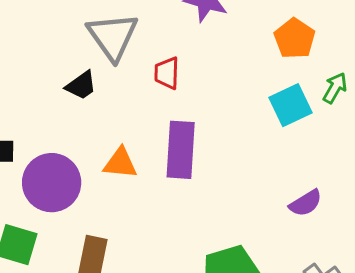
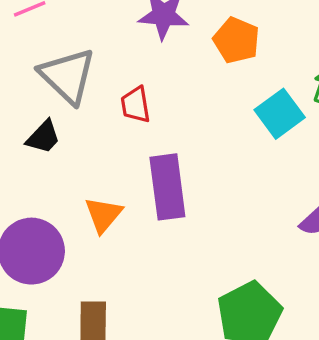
orange pentagon: (295, 39) -> (236, 40), moved
orange triangle: (120, 163) -> (103, 215), turned -45

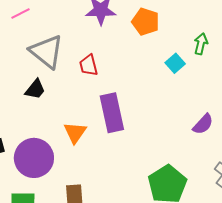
cyan square: (280, 114) -> (175, 63), size x0.7

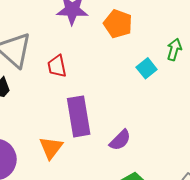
purple semicircle: (203, 124) -> (120, 140), moved
orange triangle: (75, 133) -> (51, 148), moved

